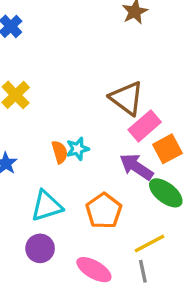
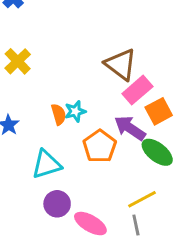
orange pentagon: (104, 211) -> (100, 146), moved
purple circle: (40, 248) -> (57, 204), moved

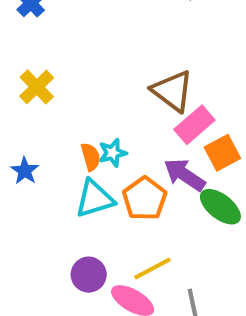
cyan triangle: (46, 164) -> (95, 199), moved
yellow line: (142, 199) -> (153, 269), moved

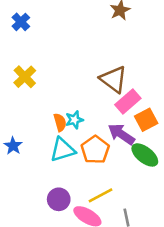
blue star: (25, 171) -> (13, 146), moved

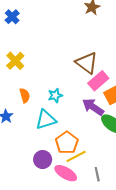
orange semicircle: (60, 122) -> (25, 95), moved
orange pentagon: (95, 150) -> (67, 143), moved

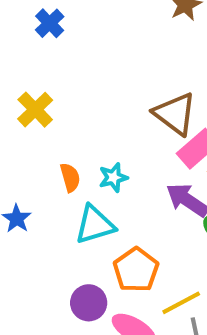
blue cross: (12, 17) -> (50, 23), moved
orange semicircle: (25, 95) -> (70, 177), moved
yellow line: (76, 156) -> (181, 303), moved

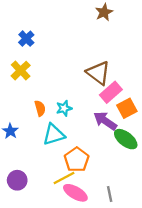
blue cross: (50, 23) -> (26, 39), moved
purple circle: (89, 303) -> (17, 180), moved
yellow line: (181, 303) -> (64, 178), moved

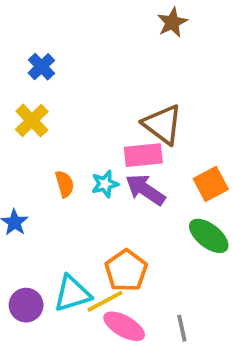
pink rectangle: (111, 92) -> (143, 155), moved, turned 35
purple arrow: (105, 121) -> (145, 190), moved
cyan triangle: (54, 135) -> (72, 294), moved

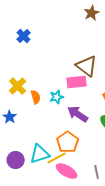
yellow cross: (32, 120) -> (18, 86), moved
purple arrow: (145, 190) -> (78, 114), moved

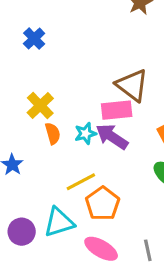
yellow cross: (18, 86) -> (40, 105), moved
purple arrow: (78, 114) -> (112, 137), moved
yellow line: (57, 158) -> (81, 182), moved

